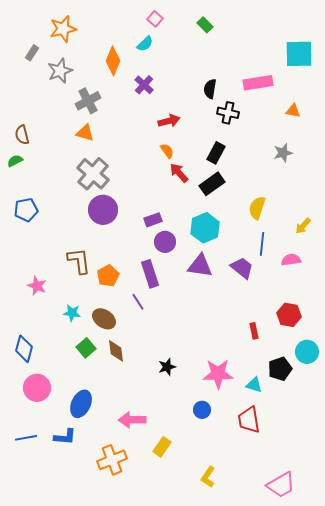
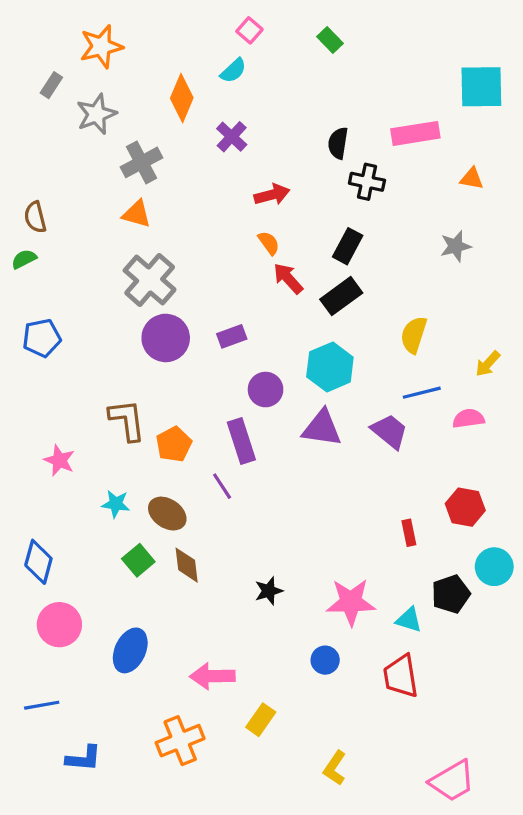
purple rectangle: (153, 220) -> (232, 336), moved
blue line: (262, 244) -> (422, 393), turned 70
blue L-shape: (65, 437) -> (84, 758), moved

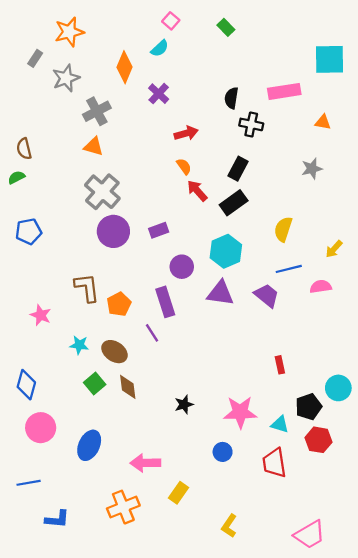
red hexagon: (465, 507) -> (318, 440), moved

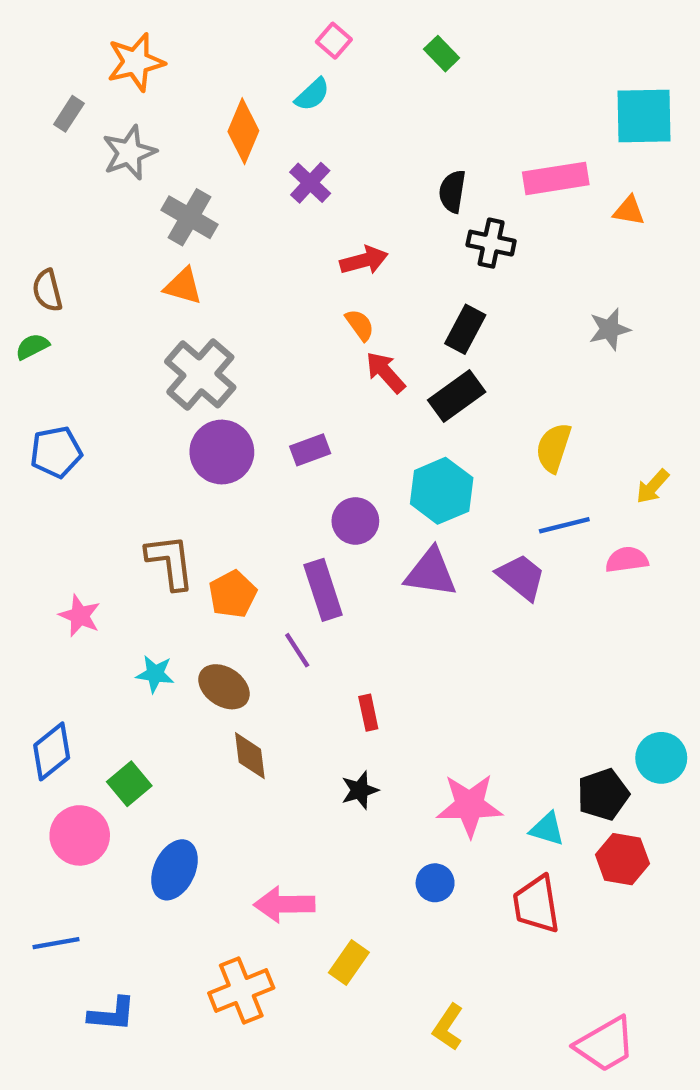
gray cross: (97, 111) -> (190, 217), turned -32
orange triangle: (323, 122) -> (629, 211), moved
red rectangle: (280, 365) -> (368, 713), moved
green square: (95, 384) -> (129, 784), moved
blue diamond: (26, 385) -> (52, 751), turned 36

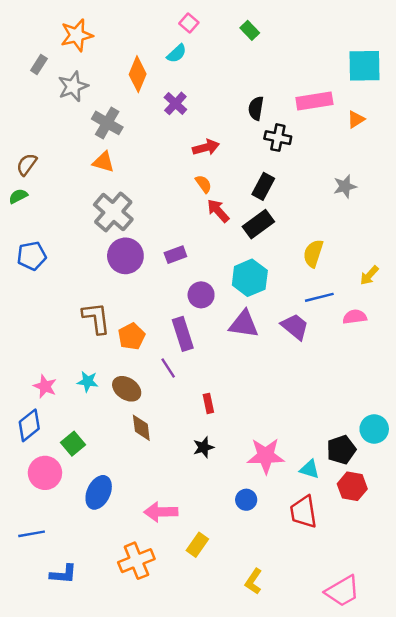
orange triangle: (629, 211) -> (356, 119), turned -42
brown semicircle: (47, 290) -> (27, 164), turned 50
pink star: (80, 616) -> (45, 386), moved

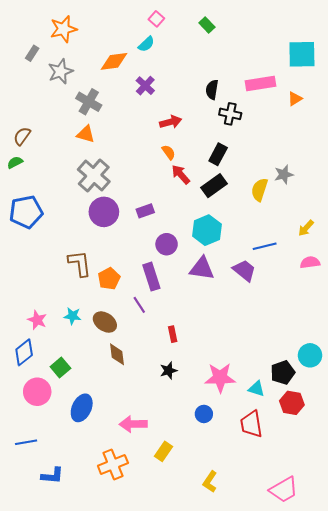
orange diamond: (138, 74) -> (114, 61), turned 60
gray star: (345, 186) -> (284, 174), moved
yellow semicircle: (313, 253) -> (259, 190), moved
blue pentagon: (32, 256) -> (26, 212), size x1.4
pink semicircle: (355, 317) -> (310, 262), moved

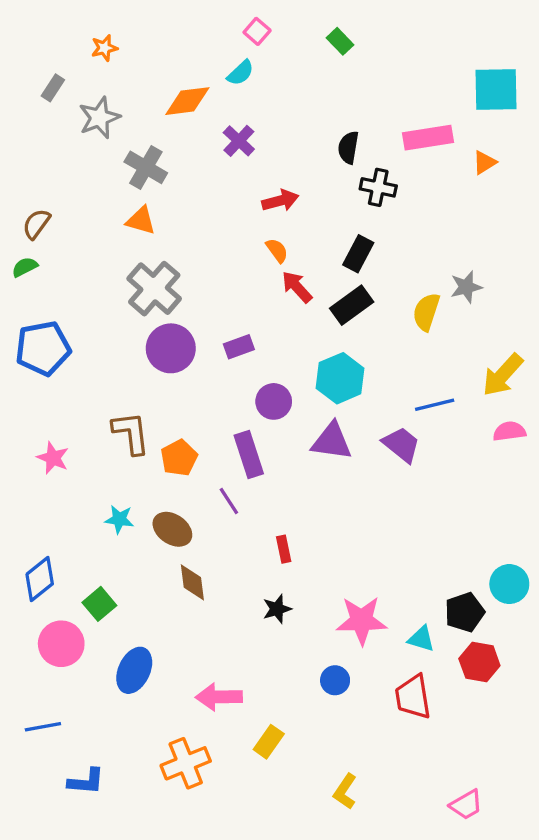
orange star: (63, 29) -> (104, 48), size x0.6
yellow arrow: (306, 228) -> (503, 375), size x1.6
pink star: (37, 320) -> (53, 458), moved
pink trapezoid: (284, 490) -> (466, 805), size x0.7

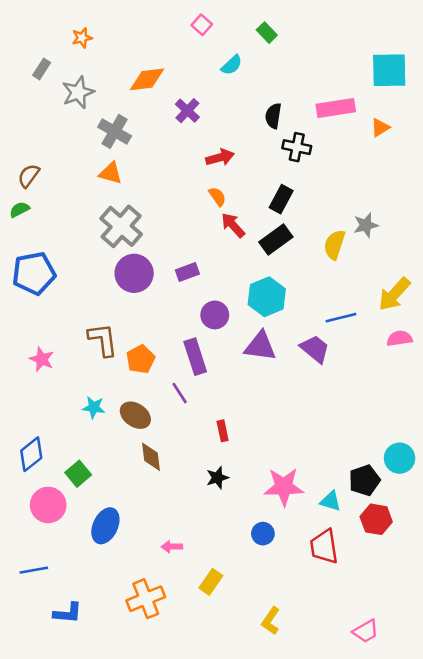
cyan semicircle: (240, 73) -> (232, 65), moved
pink arrow: (219, 697) -> (172, 547), size x0.6

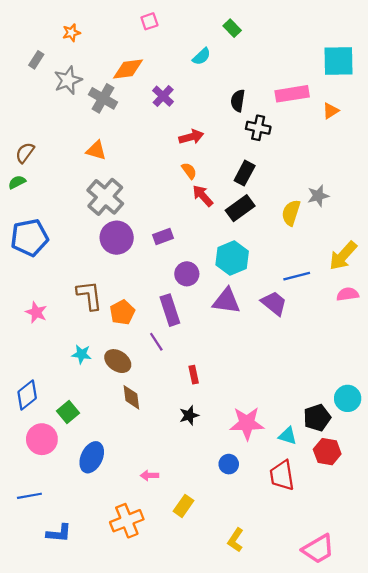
pink square: (202, 25) -> (149, 21), moved, turned 30
gray cross: (115, 131) -> (103, 98), moved
pink trapezoid: (366, 631) -> (318, 549), size x1.4

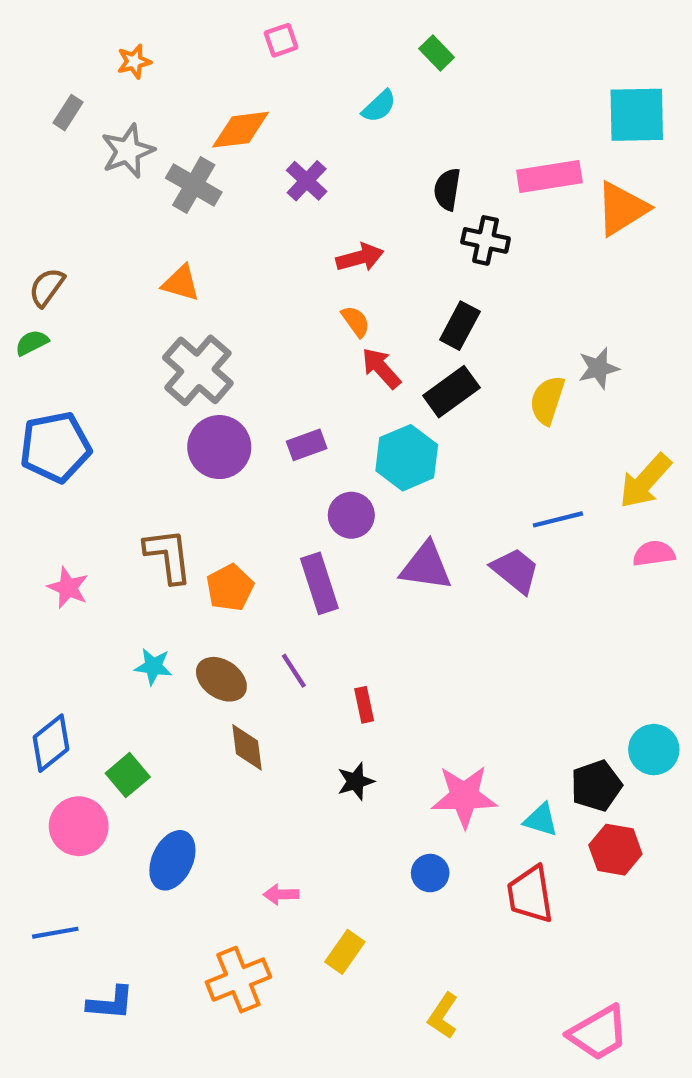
orange triangle: (331, 111) -> (622, 208), size x1.8
cyan hexagon: (232, 258) -> (407, 458), moved
purple line: (156, 342) -> (294, 671), moved

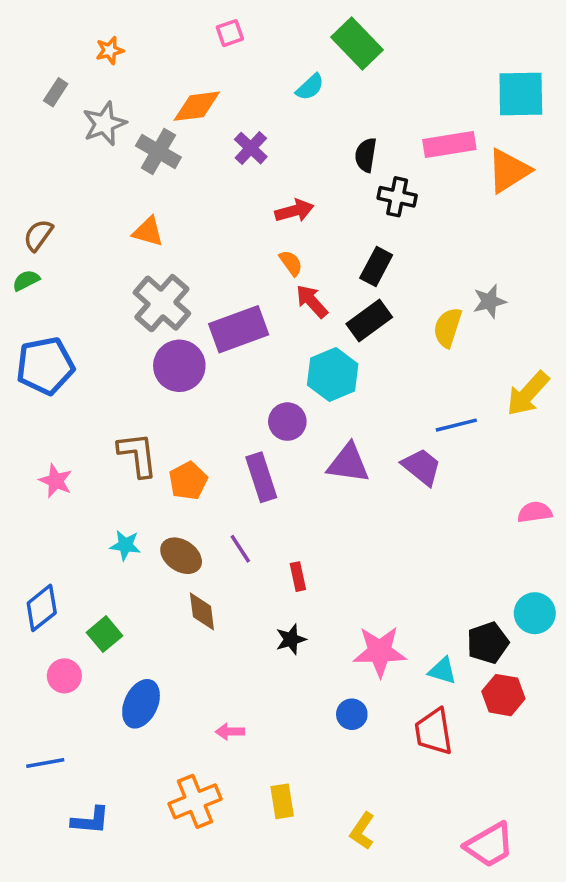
green rectangle: (437, 53) -> (357, 43), size x1.8
purple rectangle: (307, 445) -> (239, 329), moved, size x1.8
pink semicircle: (654, 554) -> (535, 512), moved
pink circle: (79, 826) -> (64, 676), size x0.7
yellow rectangle: (345, 952) -> (282, 801), moved, turned -44

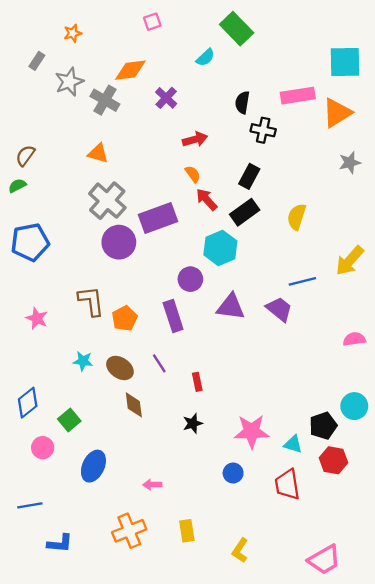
gray star: (489, 301) -> (350, 163), moved

